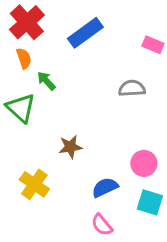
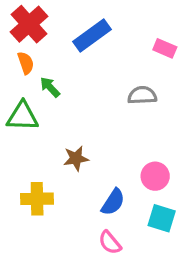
green triangle: (21, 108) -> (22, 116), turned -40
yellow cross: (34, 184) -> (37, 199), turned -36
blue semicircle: (105, 187) -> (113, 202), turned 148

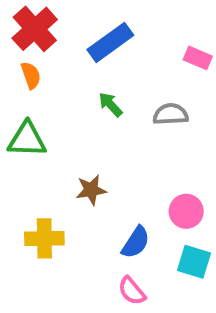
green arrow: (50, 87) -> (110, 105), moved

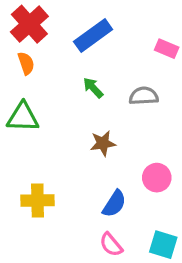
brown star: (91, 190) -> (103, 143), moved
cyan square: (194, 262) -> (163, 245), moved

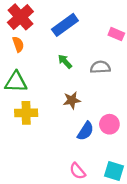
yellow cross: (38, 200) -> (26, 113), moved
blue semicircle: (114, 204) -> (85, 131), moved

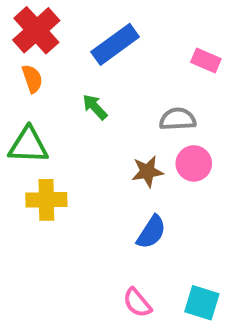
green arrow: (65, 61) -> (95, 107), moved
brown star: (72, 100) -> (147, 172), moved
pink circle: (109, 124) -> (194, 163), moved

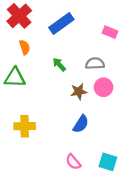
orange semicircle: (32, 79) -> (25, 47), moved
green arrow: (95, 107) -> (59, 65), moved
yellow cross: (46, 200) -> (25, 126), moved

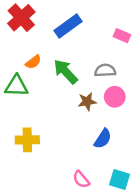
orange semicircle: (25, 47) -> (33, 62), moved, turned 72
green arrow: (59, 65) -> (66, 72), size x1.6
blue semicircle: (81, 124) -> (103, 139), moved

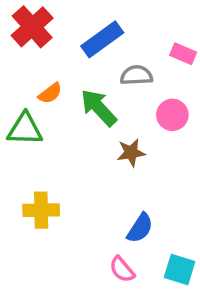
gray semicircle: (105, 70) -> (136, 75), moved
pink circle: (115, 97) -> (172, 115), moved
blue semicircle: (103, 139) -> (140, 228), moved

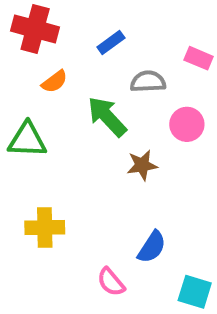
red cross: (32, 27) -> (35, 29), turned -33
blue rectangle: (102, 39) -> (111, 43), size x0.6
orange semicircle: (50, 93) -> (55, 82), moved
pink semicircle: (122, 269) -> (111, 282), moved

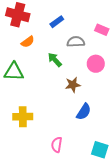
green arrow: (107, 117) -> (55, 60), size x0.7
blue semicircle: (152, 247) -> (84, 112), moved
pink semicircle: (111, 282) -> (57, 145), turned 49

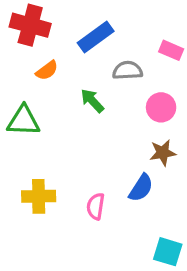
blue rectangle: (57, 22) -> (96, 37), size x1.5
brown star: (73, 85) -> (163, 153), moved
pink semicircle: (57, 145) -> (96, 206), moved

